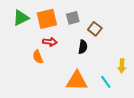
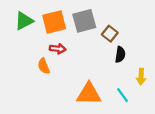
gray square: (73, 18) -> (84, 21), size x1.5
black semicircle: (83, 47) -> (120, 54), moved

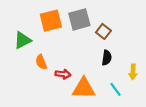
green triangle: (24, 21) -> (23, 40), moved
red arrow: (58, 49) -> (63, 74), moved
black semicircle: (120, 54) -> (107, 58), moved

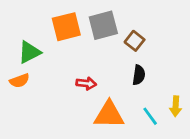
orange semicircle: (41, 62) -> (19, 81), moved, turned -88
yellow arrow: (133, 72) -> (176, 106), moved
red arrow: (63, 74) -> (86, 83), moved

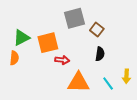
orange square: (66, 27) -> (48, 43), moved
orange semicircle: (19, 81) -> (14, 58), turned -64

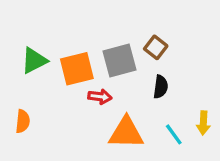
gray square: (74, 18) -> (120, 61), moved
orange semicircle: (14, 58) -> (23, 121), moved

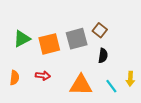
red arrow: (100, 97) -> (43, 76), moved

